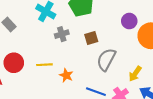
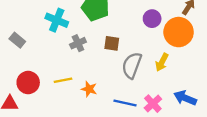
brown square: (91, 38) -> (112, 43), turned 32
yellow arrow: (135, 74) -> (162, 62), moved

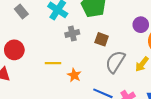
gray rectangle: (17, 40) -> (21, 11), moved
red circle: (28, 83) -> (14, 50), moved

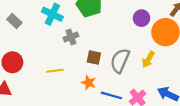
brown square: (102, 39) -> (94, 57), moved
orange star: (74, 75) -> (89, 83), moved

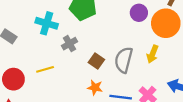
brown square: (94, 57) -> (96, 61), turned 32
yellow line: (55, 71) -> (45, 69), moved

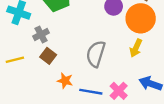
yellow arrow: (153, 54) -> (136, 48), moved
brown square: (96, 61) -> (48, 56), moved

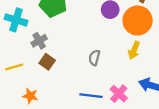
gray semicircle: (96, 54) -> (94, 58), size x0.6
orange star: (65, 81) -> (30, 96), moved

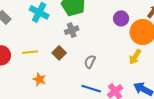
gray cross: (39, 41) -> (72, 30), moved
gray semicircle: (94, 58) -> (90, 62), moved

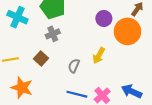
yellow arrow: (135, 57) -> (99, 56), moved
orange star: (39, 79) -> (22, 88), size x1.5

